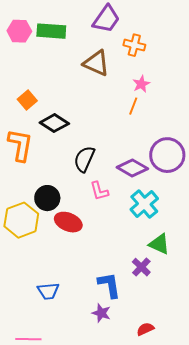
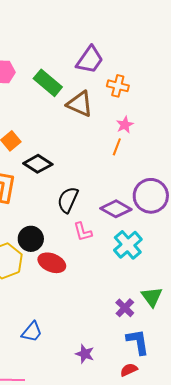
green rectangle: (51, 31) -> (48, 83), moved, turned 36
green triangle: (159, 244) -> (152, 297), moved, turned 30
blue L-shape: (109, 285) -> (138, 342), moved
blue trapezoid: (48, 291) -> (32, 332), turned -45

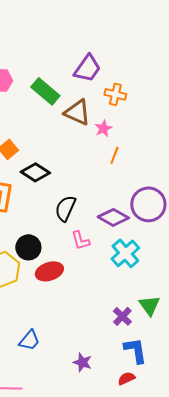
pink star: (125, 125) -> (103, 128), moved
red ellipse: (52, 263) -> (49, 271), turned -40

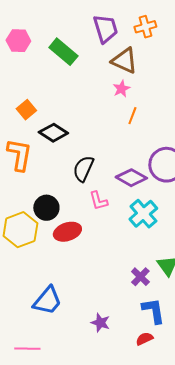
purple trapezoid: (87, 68) -> (105, 29), turned -52
orange cross: (115, 94) -> (145, 27), moved, turned -30
brown triangle: (77, 112) -> (124, 61), moved
blue trapezoid: (29, 340) -> (47, 301), size x1.4

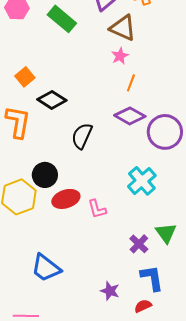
purple diamond: (131, 178) -> (130, 116), moved
pink L-shape: (98, 201) -> (97, 209), moved
blue trapezoid: (47, 301) -> (46, 268), turned 88
purple star: (100, 323) -> (110, 291), moved

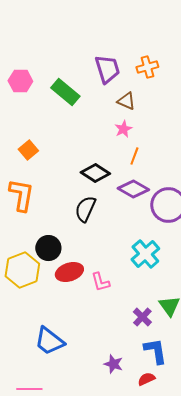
brown triangle: (123, 28) -> (126, 101), size x0.7
black diamond: (52, 100) -> (95, 173), moved

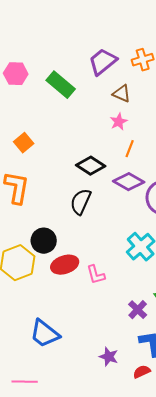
purple trapezoid: (107, 69) -> (103, 62), turned -112

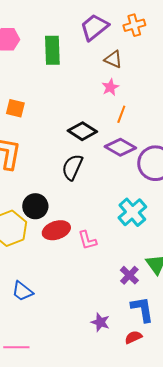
green rectangle: (61, 85) -> (52, 50), turned 48
orange square: (24, 143) -> (15, 108), turned -36
blue trapezoid: (45, 334) -> (22, 291), moved, size x0.7

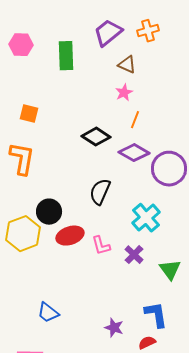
black semicircle: (72, 167) -> (100, 192), moved
purple cross: (129, 275) -> (134, 255), moved
blue trapezoid: (22, 291) -> (48, 313), moved

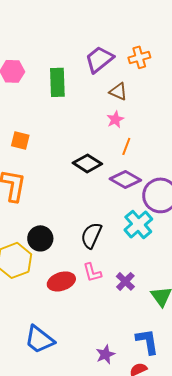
black semicircle: (100, 192) -> (91, 235), moved
cyan cross: (146, 218) -> (138, 224), moved
red ellipse: (70, 236) -> (61, 281), moved
blue trapezoid: (48, 313) -> (39, 339), size x1.4
purple star: (114, 328) -> (105, 354), turned 30

